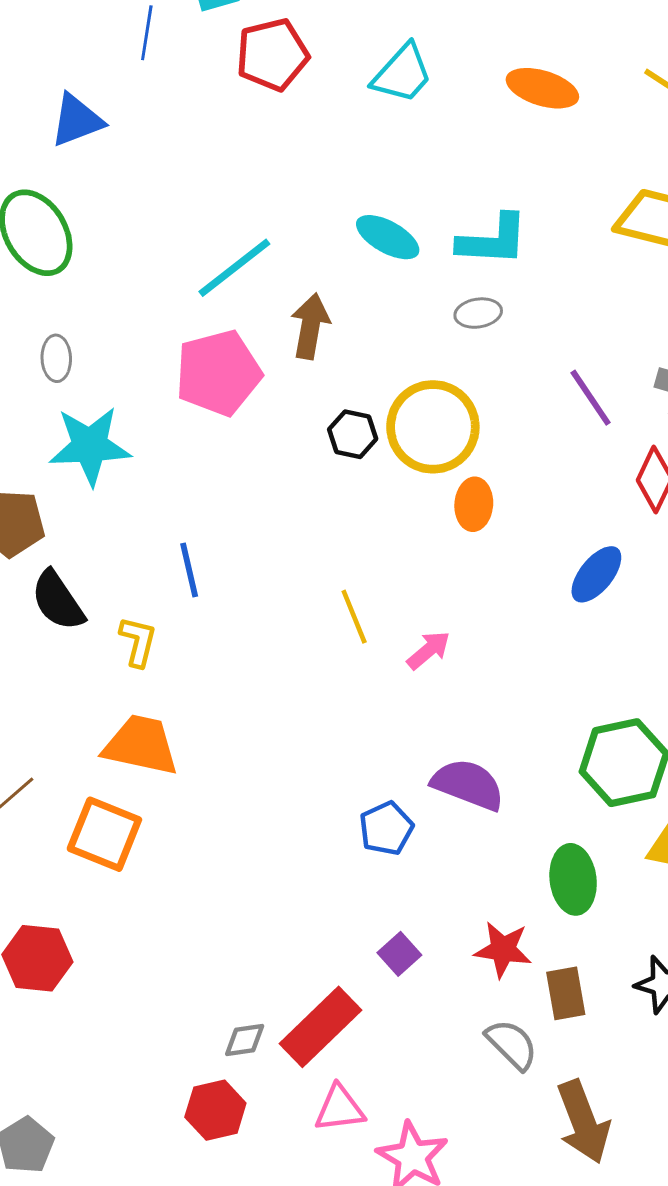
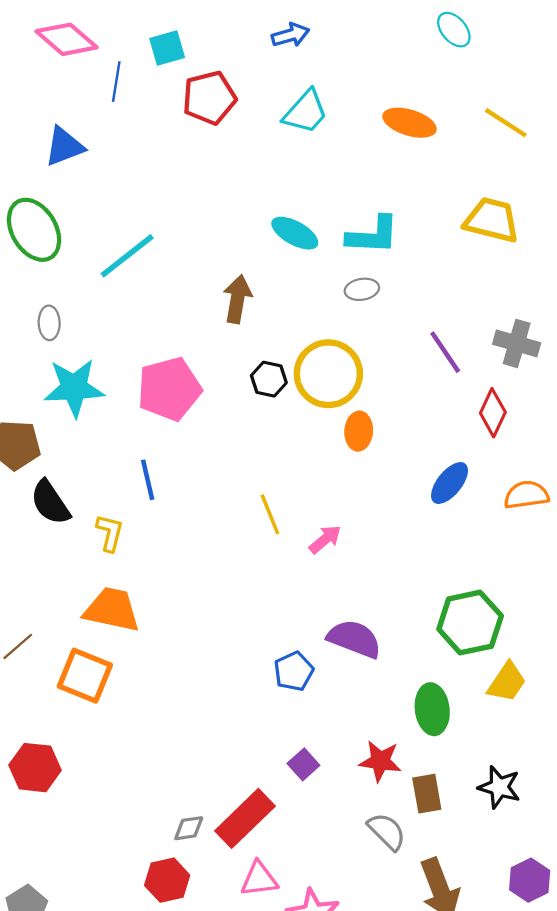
cyan line: (234, 268) -> (127, 256), moved
pink pentagon: (218, 373) -> (169, 389), moved

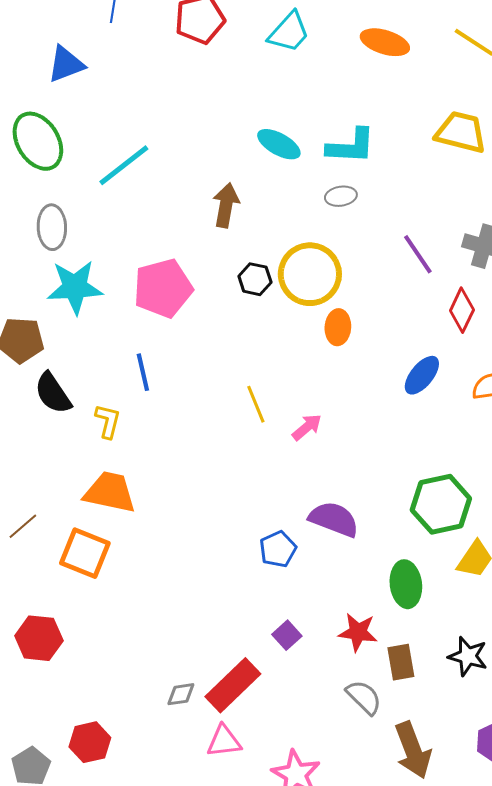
gray ellipse: (49, 323) -> (52, 227), size x1.4
pink triangle: (259, 879) -> (224, 741), moved
red hexagon: (167, 880) -> (90, 742), moved

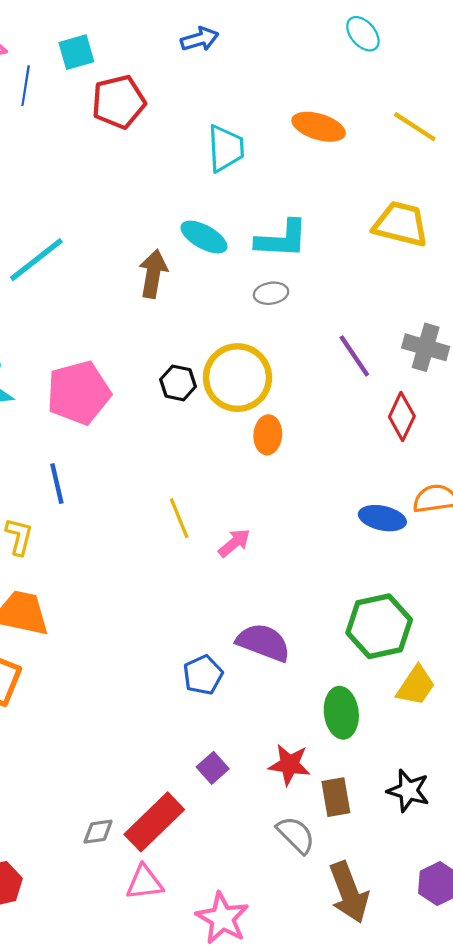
cyan trapezoid: (289, 32) -> (226, 148), moved, turned -45
brown arrow: (226, 205) -> (153, 274), moved
blue ellipse: (422, 375) -> (382, 518), moved, turned 63

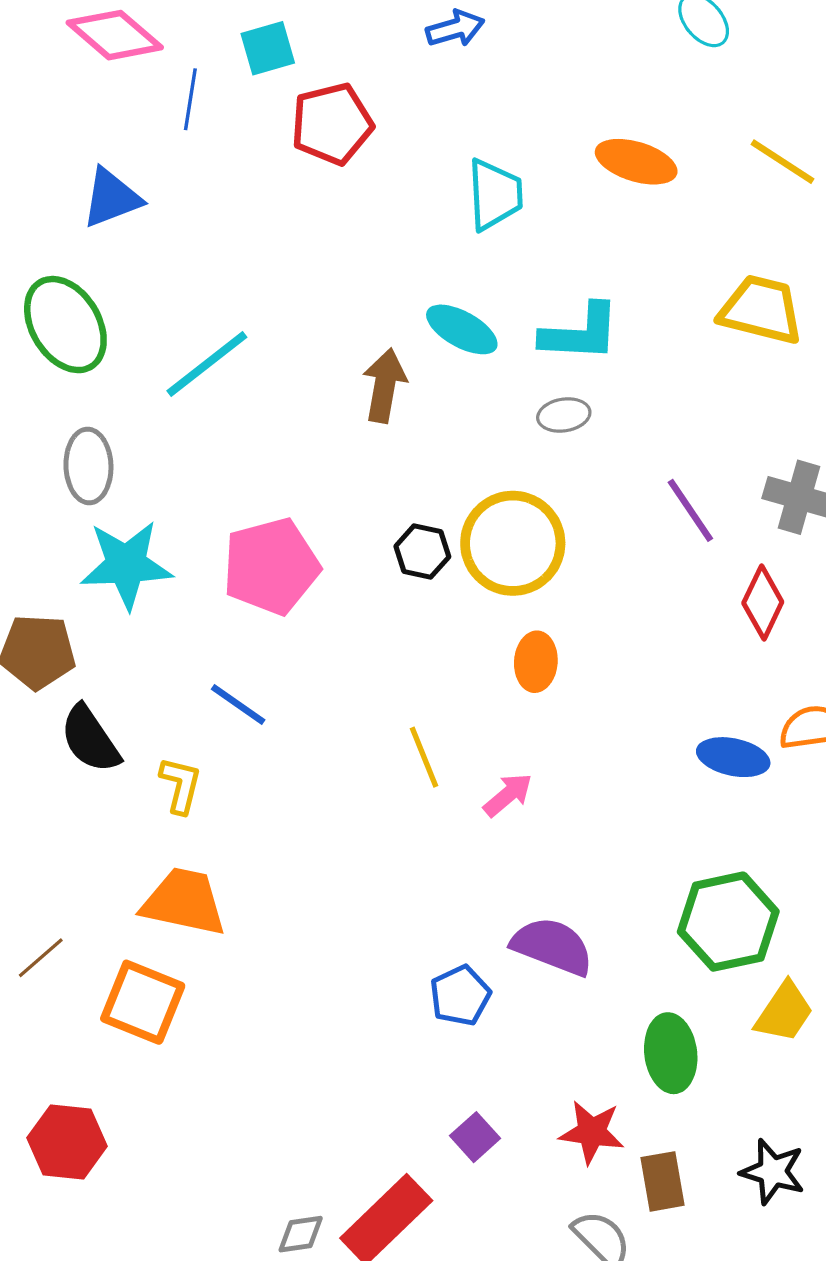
orange ellipse: (268, 435) -> (536, 662), moved
blue line: (57, 484) -> (238, 704), turned -42

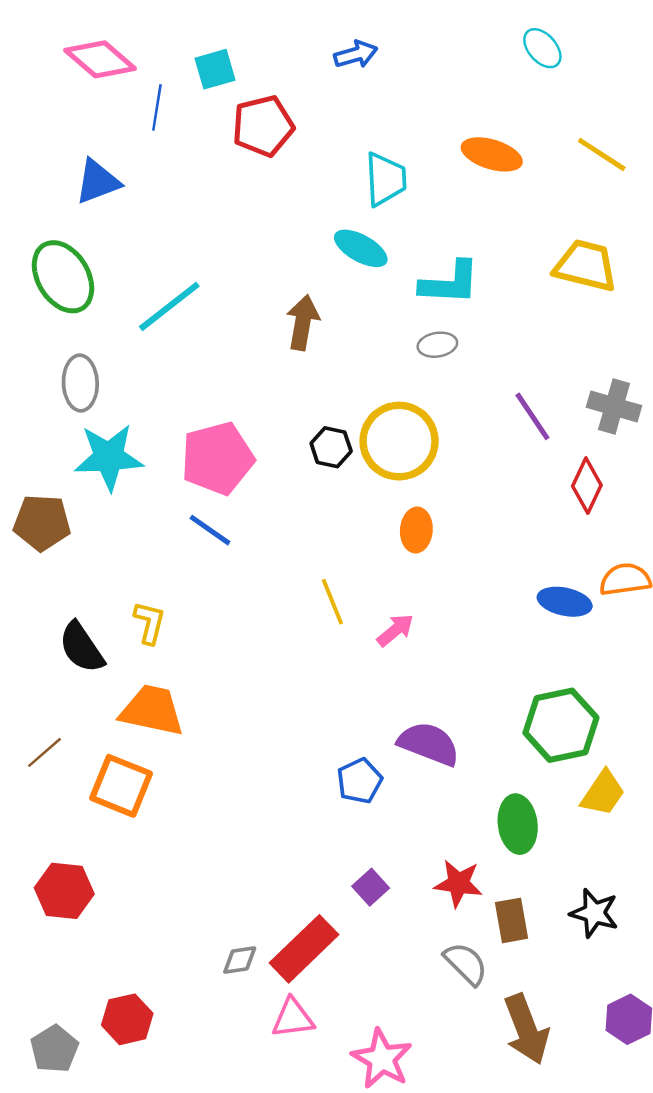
cyan ellipse: (462, 329) -> (361, 248), moved
blue line: (238, 704) -> (210, 530), moved
black semicircle: (90, 739) -> (82, 647), moved

